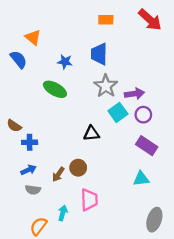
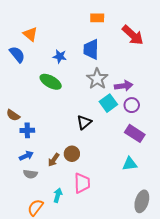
red arrow: (150, 20) -> (133, 35), moved
black triangle: (91, 133) -> (84, 122), turned -35

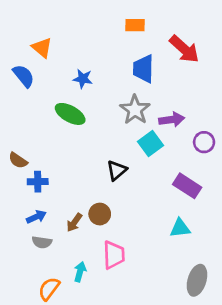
blue trapezoid: (91, 49) -> (143, 69), moved
purple circle: (132, 105) -> (204, 142), moved

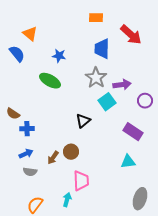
cyan arrow: (80, 272) -> (67, 200), moved

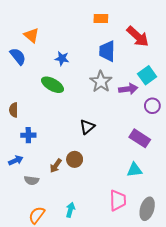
cyan square: (107, 102) -> (147, 75), moved
brown semicircle: (13, 114) -> (14, 110), moved, turned 56
blue arrow: (26, 154) -> (16, 160), moved
pink trapezoid: (81, 181) -> (118, 200), moved

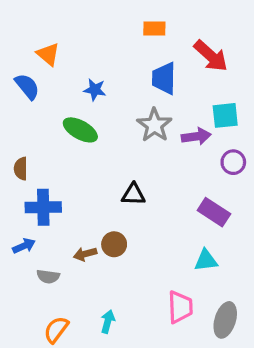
cyan square: (147, 75) -> (225, 115), turned 30
black triangle: (87, 127) -> (133, 194), turned 42
blue cross: (28, 135) -> (43, 207), size x1.5
brown arrow: (56, 166) -> (85, 254), turned 40

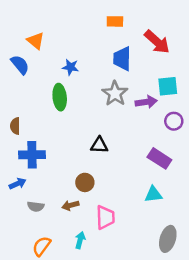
green ellipse: (80, 130) -> (60, 97), turned 55
brown arrow: (85, 254) -> (70, 205), moved
pink trapezoid: (180, 307) -> (105, 217), moved

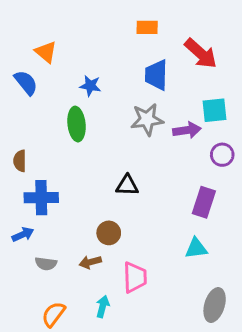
gray star: (115, 94) -> (147, 119), turned 30
purple rectangle: (159, 158) -> (204, 202), turned 75

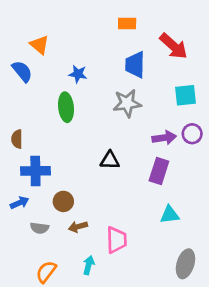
purple arrow: (187, 130) -> (164, 138), moved
purple rectangle: (204, 202) -> (159, 171), moved
brown circle: (109, 233) -> (63, 201), moved

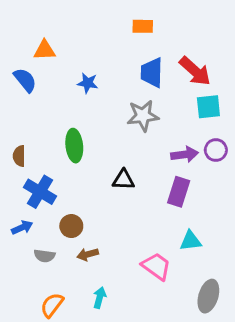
orange triangle: (39, 45) -> (44, 50), turned -42
red arrow: (174, 46) -> (195, 71), moved
green ellipse: (66, 107) -> (74, 146), moved
blue cross: (35, 171) -> (40, 192), turned 32
pink trapezoid: (116, 240) -> (156, 266), moved, turned -52

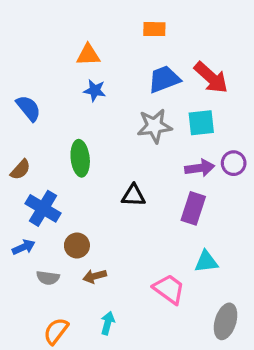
orange triangle: (44, 50) -> (88, 55), moved
blue trapezoid: (152, 73) -> (164, 79), turned 68
blue semicircle: (25, 80) -> (28, 108), moved
cyan square: (208, 107) -> (201, 123), moved
brown semicircle: (19, 156) -> (20, 170), turned -138

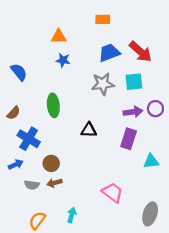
cyan triangle: (206, 262) -> (151, 161), moved
brown arrow: (95, 276) -> (54, 183), moved

